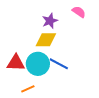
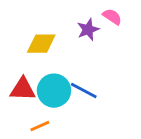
purple star: (50, 21) -> (88, 29), moved
yellow diamond: (46, 40) -> (41, 44), moved

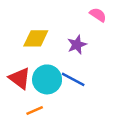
purple star: (88, 29) -> (77, 45), moved
red triangle: (23, 89) -> (20, 78), turned 35

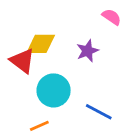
red triangle: (20, 78) -> (22, 61), moved
blue line: (73, 79) -> (99, 112), moved

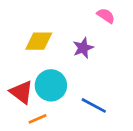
red triangle: (22, 61) -> (21, 92), moved

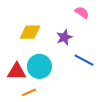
red triangle: (21, 92) -> (17, 72), turned -36
blue line: (94, 105) -> (84, 60), moved

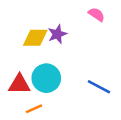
purple star: (64, 37) -> (57, 34), moved
blue line: (84, 60) -> (99, 87), moved

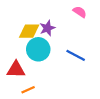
cyan circle: (46, 78) -> (38, 49), moved
blue line: (99, 87) -> (76, 55), moved

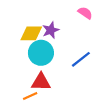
blue line: (76, 55) -> (81, 59), turned -66
red triangle: (16, 70) -> (41, 82), moved

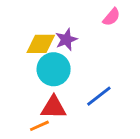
pink semicircle: (85, 13) -> (111, 17), turned 96
blue line: (81, 59) -> (99, 96), moved

